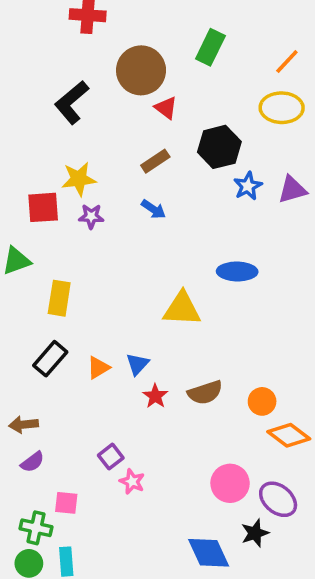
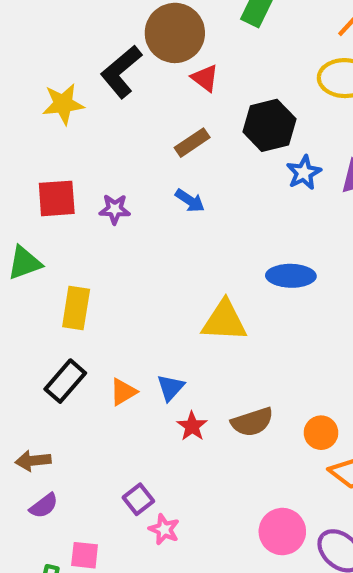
black L-shape: (72, 102) -> (121, 72), moved
yellow star: (79, 179) -> (63, 104), moved

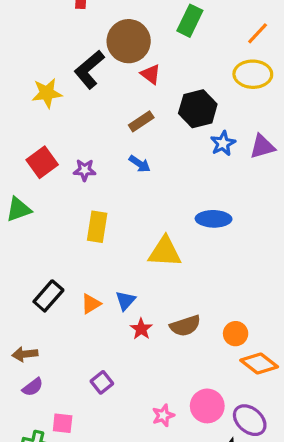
red square: (57, 198) -> (42, 162), turned -32
yellow rectangle: (76, 308) -> (97, 227), moved
pink star: (164, 529) -> (163, 415), moved, turned 30

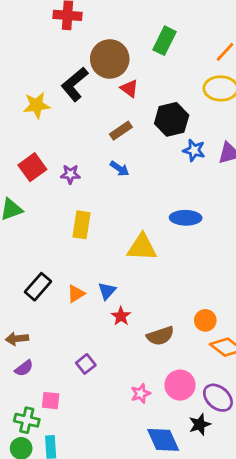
blue star: (223, 143) -> (194, 150), turned -30
brown semicircle: (185, 326) -> (160, 336), moved

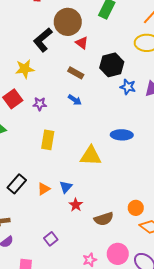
yellow star: (37, 105) -> (25, 69), moved
brown rectangle: (121, 131) -> (76, 73), turned 63

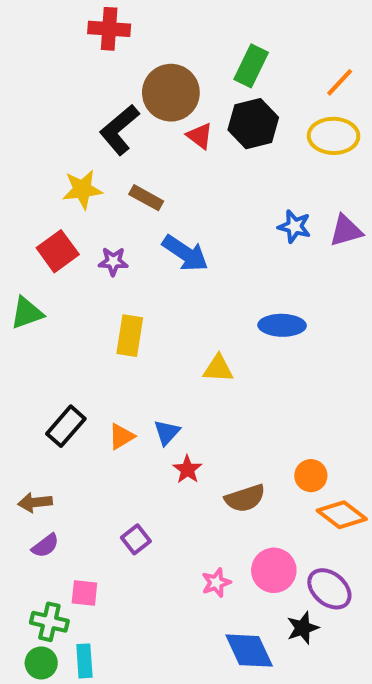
black hexagon: (112, 65) -> (253, 124), moved
brown rectangle: (76, 73) -> (146, 198), moved
blue arrow: (75, 100) -> (185, 253), size x1.6
yellow triangle: (91, 156) -> (218, 369), size x0.7

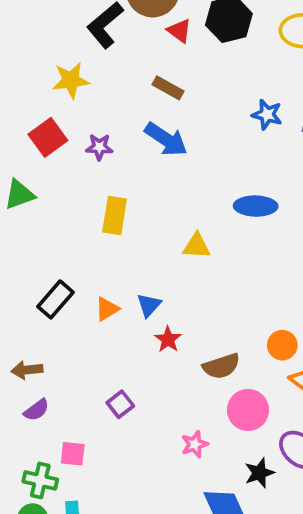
brown rectangle: (146, 198) -> (168, 88), moved
pink circle: (274, 570) -> (248, 410), moved
black star: (303, 628) -> (259, 473), moved

